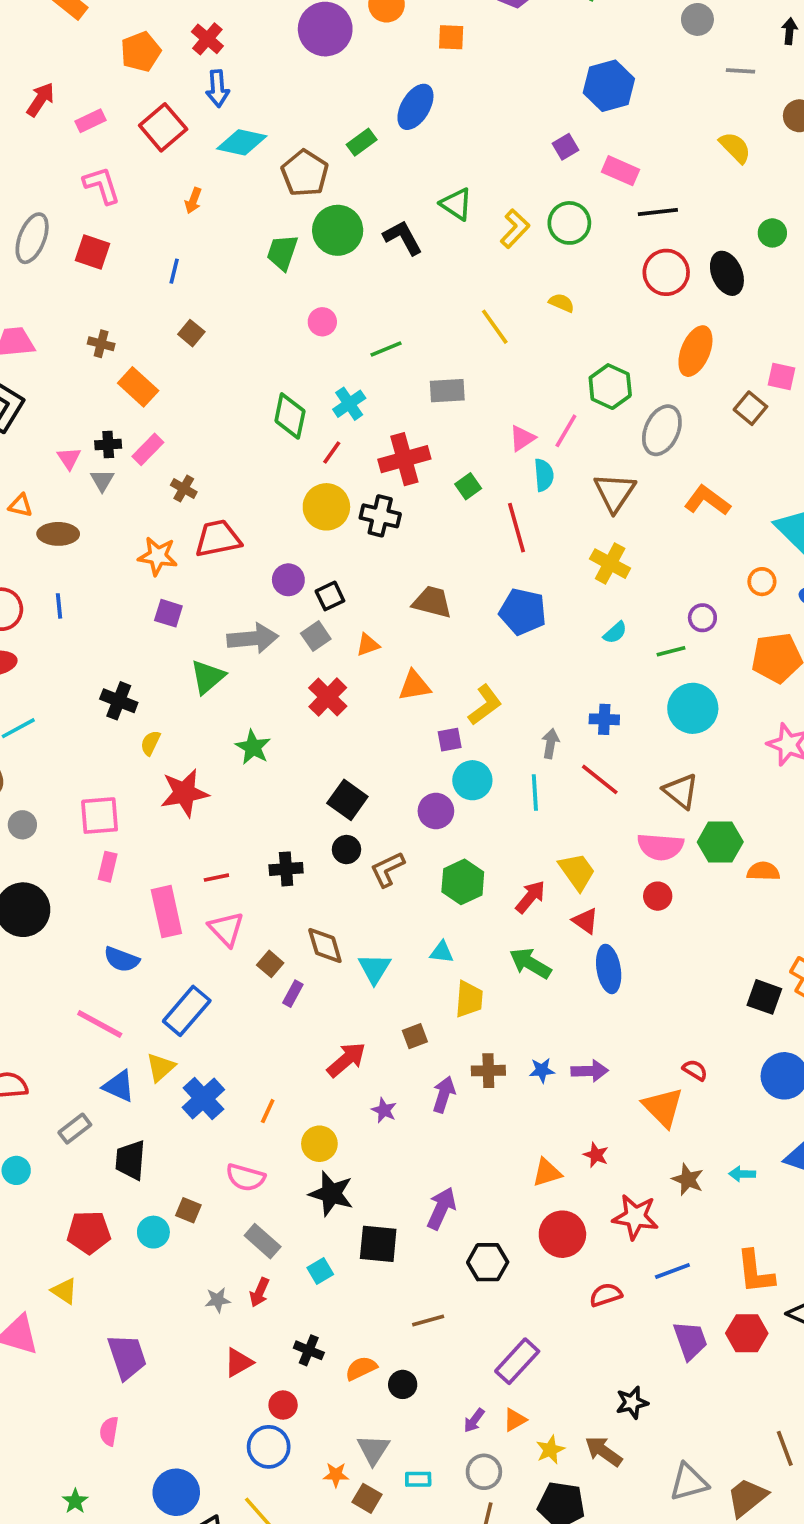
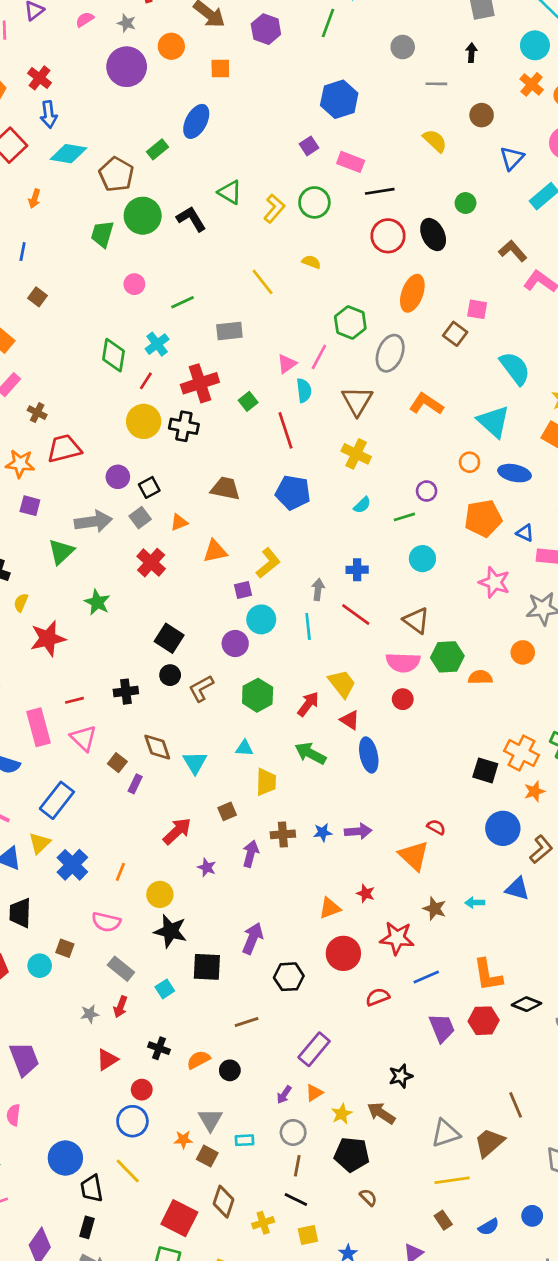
cyan circle: (693, 708) -> (422, 559), size x0.7

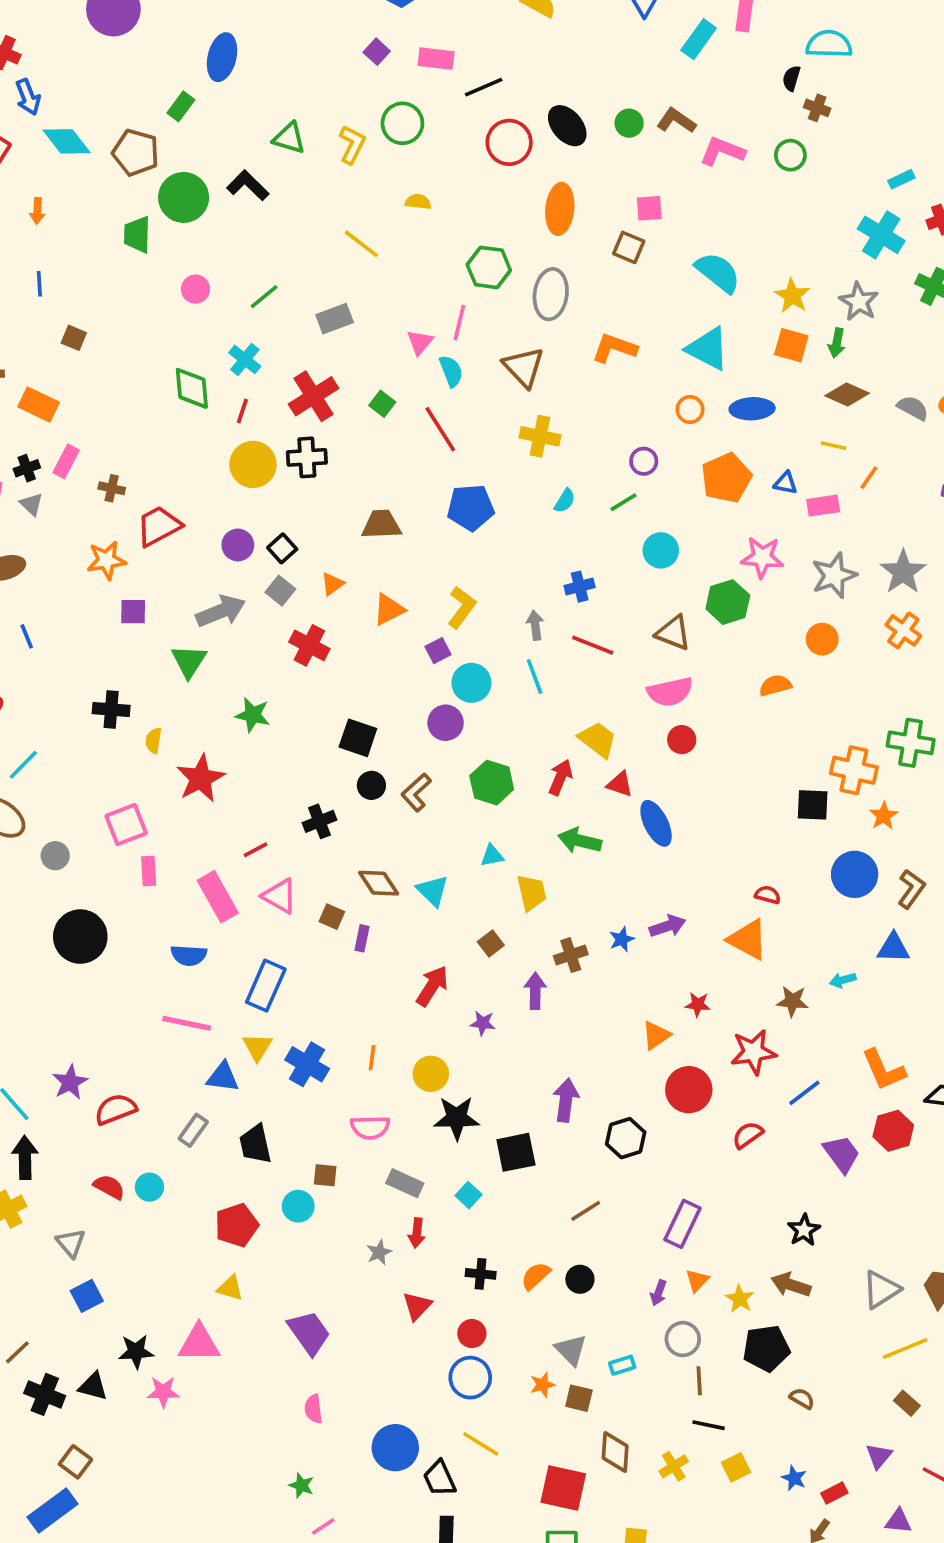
cyan diamond: (68, 154) -> (67, 141), turned 57
green circle: (465, 203) -> (629, 123), moved
green hexagon: (447, 657) -> (728, 602), moved

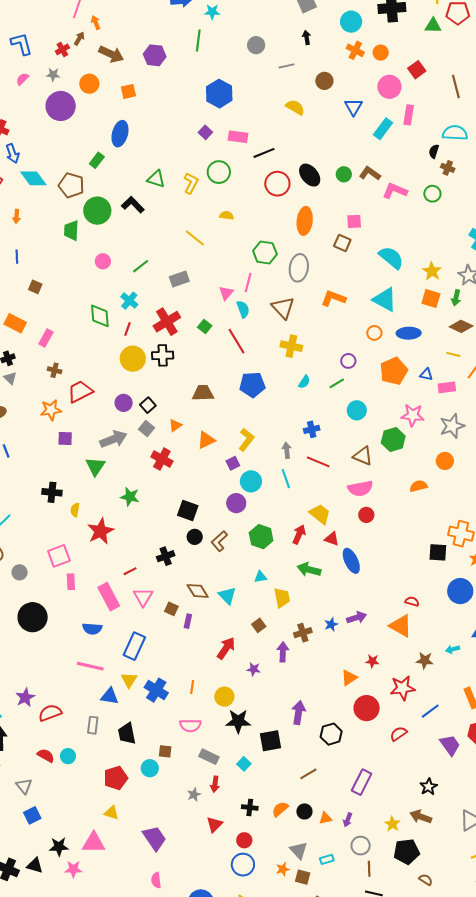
pink rectangle: (66, 461) -> (46, 338), moved
pink triangle: (280, 896) -> (143, 597), turned 30
gray rectangle: (193, 1130) -> (93, 725), turned -30
orange triangle: (697, 1280) -> (325, 818), moved, turned 32

